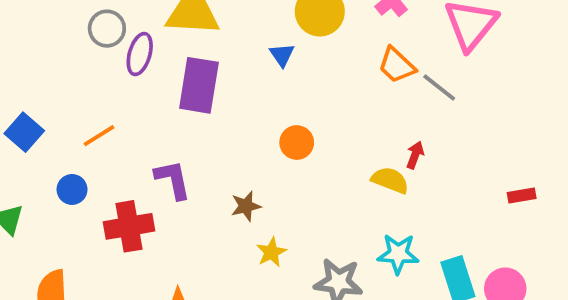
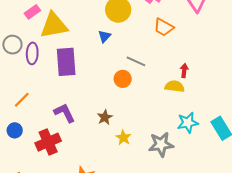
blue triangle: (282, 55) -> (104, 36), turned 32
gray line: (439, 88) -> (136, 61), moved

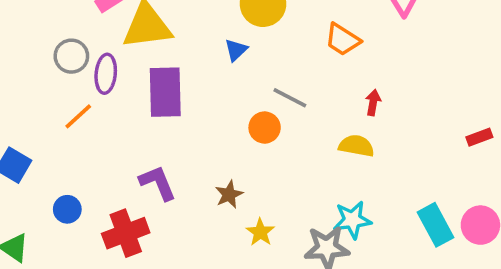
red arrow: (184, 71) -> (373, 103), moved
orange line: (22, 100) -> (78, 116), moved
cyan star: (188, 123) -> (352, 220), moved

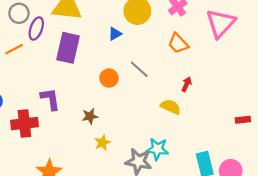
orange circle: (265, 128) -> (109, 78), moved

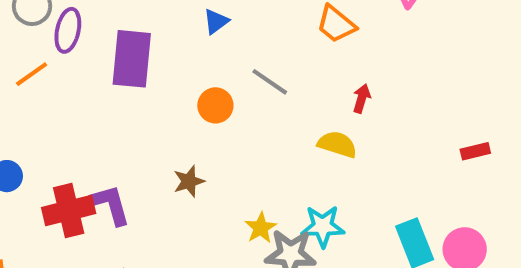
purple L-shape: (50, 99) -> (111, 205), moved
yellow star: (102, 143) -> (261, 228), moved

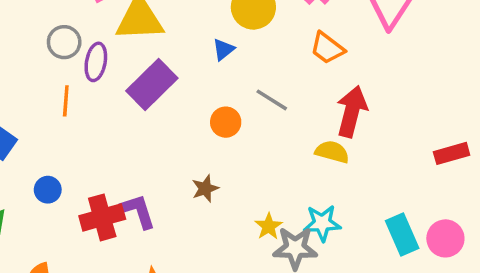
purple rectangle: (132, 59) -> (152, 84), turned 42
orange line: (32, 74) -> (66, 101), turned -48
red arrow: (362, 98) -> (352, 111), size x2.0
red rectangle: (475, 151) -> (452, 153), size x1.4

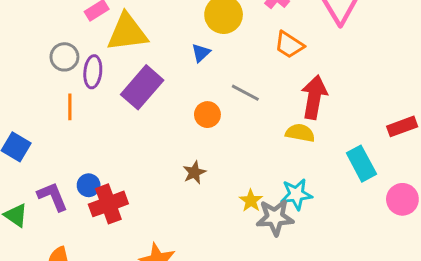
blue circle: (48, 190) -> (89, 185), moved
purple L-shape: (138, 211) -> (53, 197), moved
cyan rectangle: (402, 235) -> (361, 164), moved

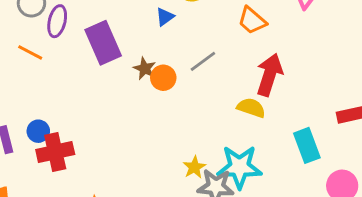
purple rectangle: (142, 87) -> (103, 43), turned -72
gray line: (245, 93) -> (203, 61), turned -72
orange line: (70, 107) -> (30, 52), turned -70
brown star: (194, 172) -> (145, 69), moved, turned -30
cyan star: (296, 194) -> (239, 167), size x1.4

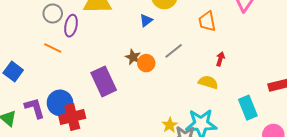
orange trapezoid: (252, 20) -> (207, 21), turned 40
purple rectangle: (103, 43) -> (104, 81), moved
red arrow: (269, 75) -> (220, 59), size x0.5
blue circle: (38, 131) -> (60, 103), size x1.6

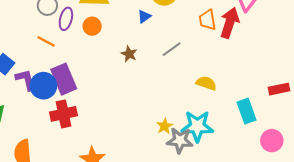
red arrow: (220, 59) -> (230, 23), moved, size x2.0
orange circle: (146, 63) -> (92, 26), moved
purple rectangle: (104, 81) -> (64, 79), moved
blue circle: (60, 103) -> (43, 86), moved
purple L-shape: (35, 108) -> (26, 80), moved

